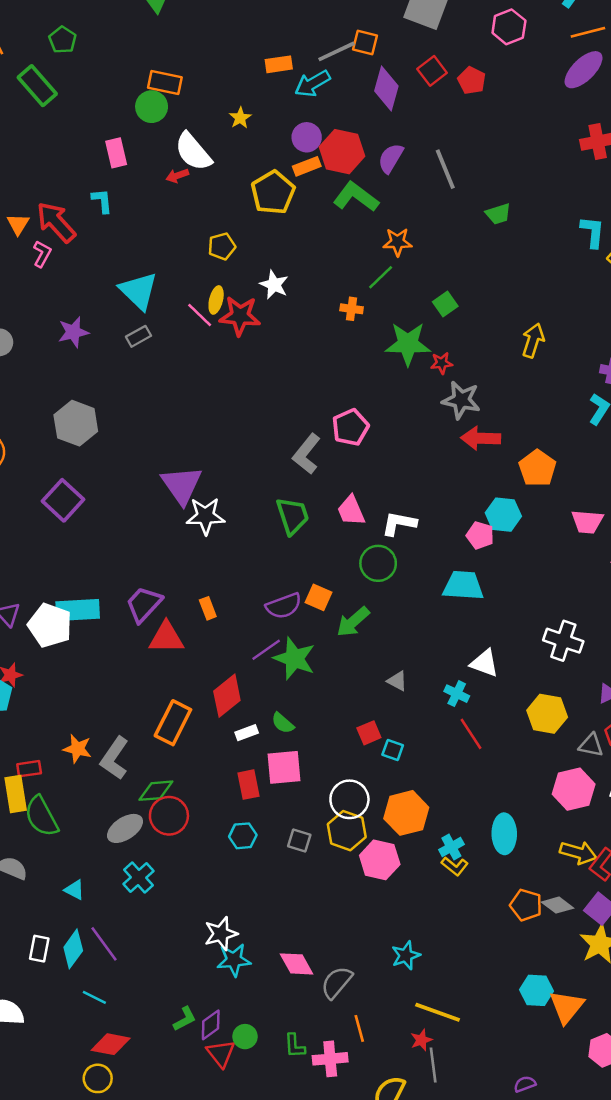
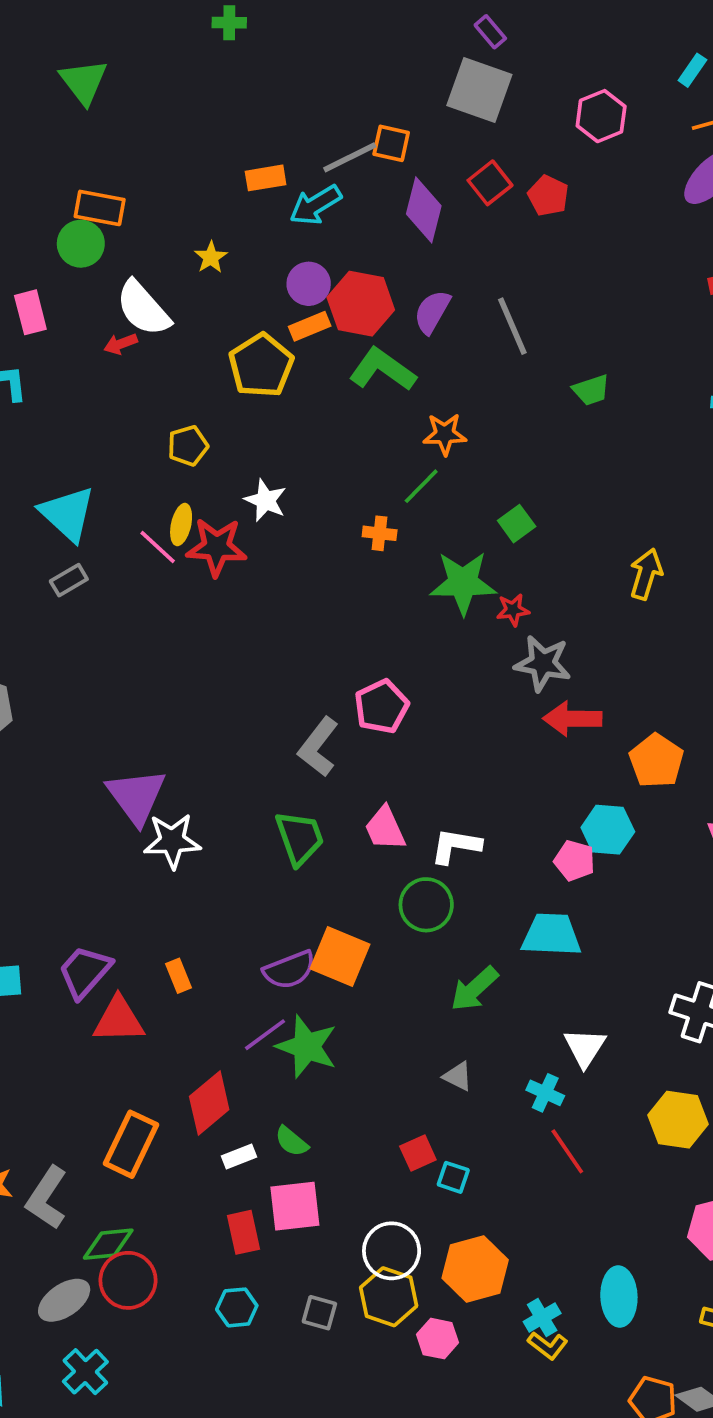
orange square: (318, 597) -> (340, 956), size x1.5
green arrow: (353, 622) -> (474, 989), moved
white triangle: (484, 663) -> (585, 1047), turned 44
pink hexagon: (380, 860) -> (438, 1339), size x0.7

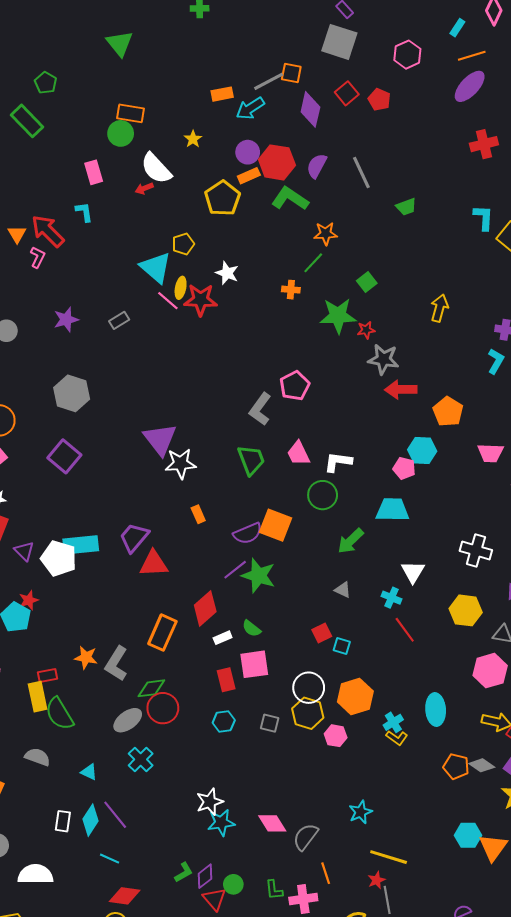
cyan triangle: (68, 514) -> (156, 268), moved
orange rectangle: (178, 976) -> (198, 514), moved

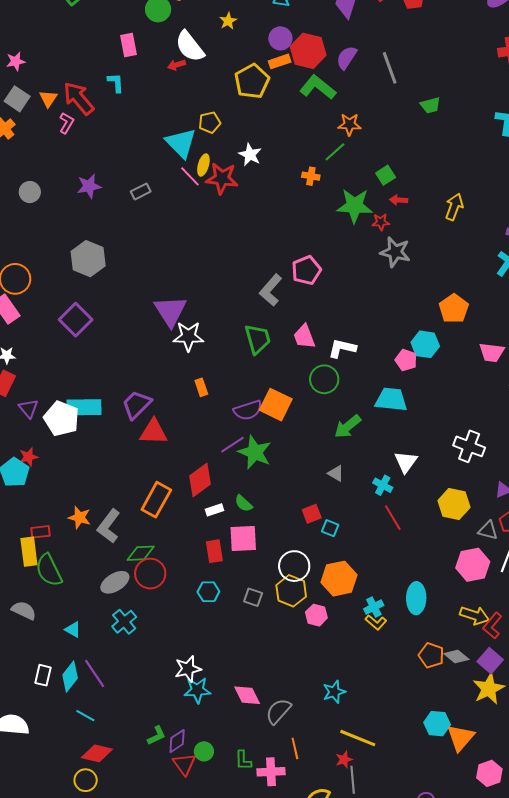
red arrow: (401, 389) -> (399, 200), moved, size x0.6

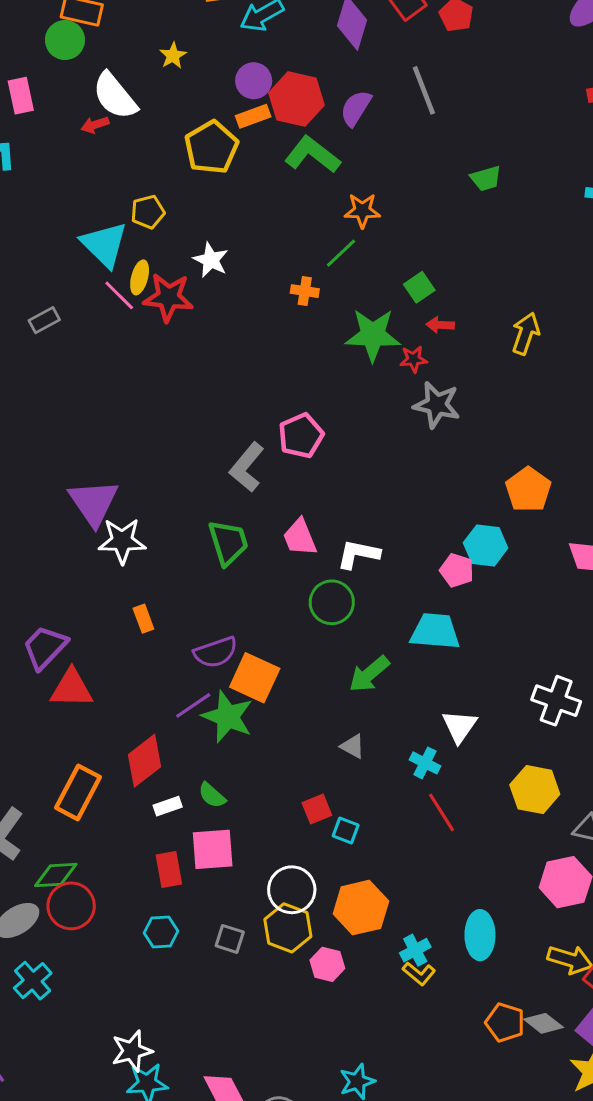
gray line: (390, 68) -> (424, 90), moved
orange square: (276, 405) -> (255, 678), moved

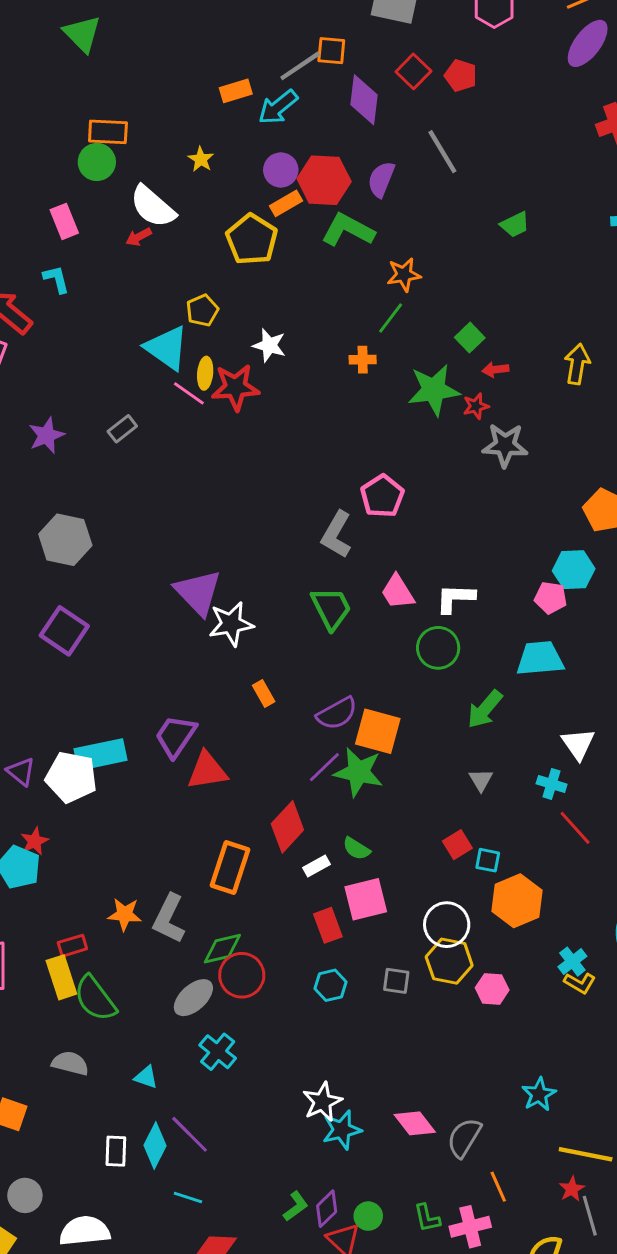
gray triangle: (353, 746) -> (481, 780), turned 40
orange hexagon: (361, 908) -> (517, 901), moved

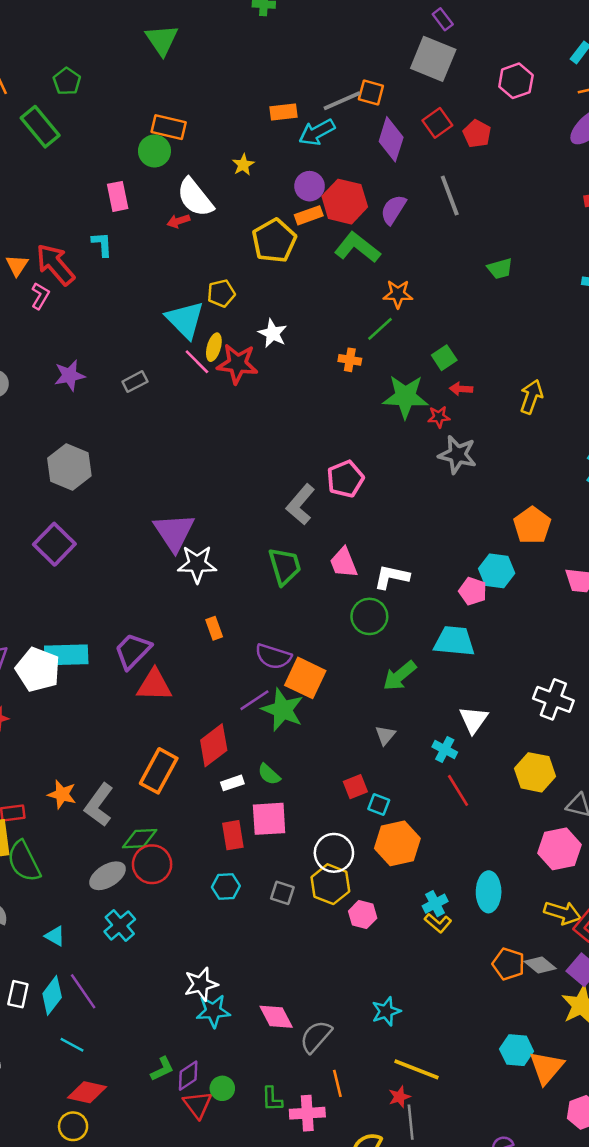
purple semicircle: (337, 713) -> (273, 657), turned 36

